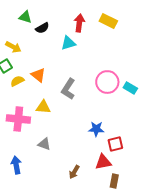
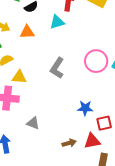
orange triangle: (38, 75) -> (27, 32), moved, turned -42
yellow triangle: (43, 107) -> (19, 77), moved
brown arrow: (74, 172) -> (69, 143), moved, turned -136

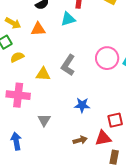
yellow triangle: (19, 77) -> (43, 74), moved
blue star: (85, 108) -> (82, 105), moved
gray triangle: (33, 123) -> (44, 120), turned 40

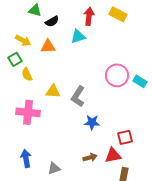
yellow semicircle: (17, 57) -> (27, 74), turned -88
gray L-shape: (68, 65) -> (78, 96), moved
gray triangle: (44, 120) -> (54, 168), moved, turned 40

